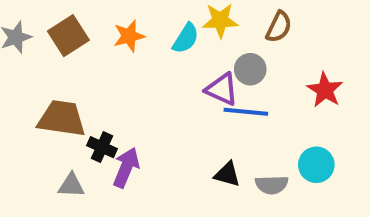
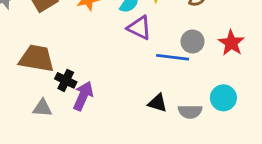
gray circle: (250, 69) -> (193, 42), moved
purple triangle: (222, 89) -> (139, 28), moved

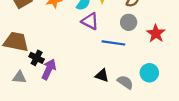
gray circle: (193, 42) -> (129, 22), moved
gray semicircle: (190, 112) -> (125, 82), turned -147

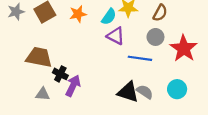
red star: (156, 33) -> (184, 48), size x1.4
black triangle: (102, 75) -> (128, 92), size x1.5
gray semicircle: (125, 82) -> (145, 92), moved

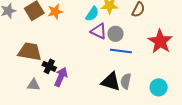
orange star: (78, 14) -> (55, 12), moved
gray circle: (155, 37) -> (115, 34), moved
cyan circle: (177, 89) -> (159, 87), moved
gray semicircle: (145, 92) -> (126, 81), turned -112

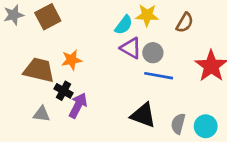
orange star: (55, 12) -> (72, 60), moved
gray semicircle: (126, 81) -> (178, 124), moved

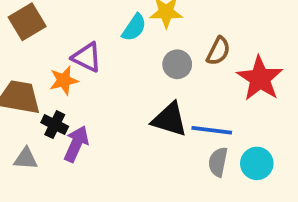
brown semicircle: (185, 23) -> (218, 51), moved
purple triangle: (131, 48) -> (87, 57), moved
blue line: (159, 76) -> (212, 130), moved
black triangle: (143, 115) -> (170, 119), moved

